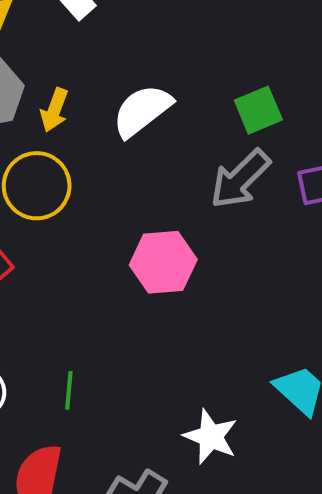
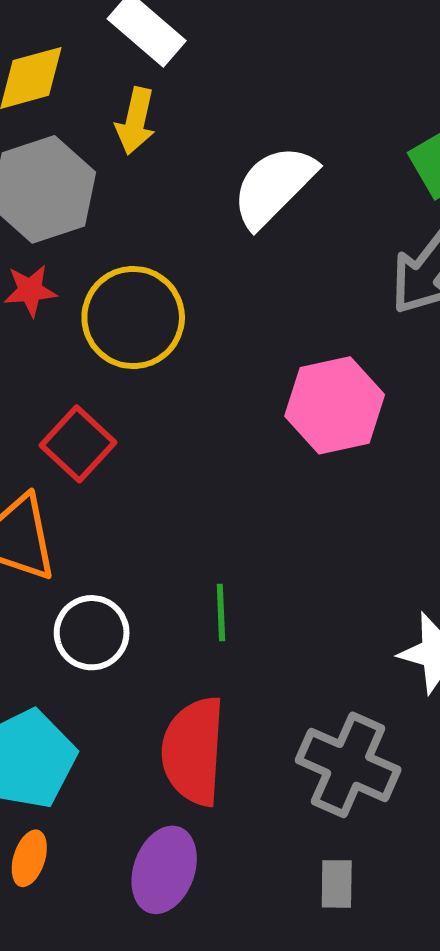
yellow arrow: (54, 110) -> (136, 121), moved

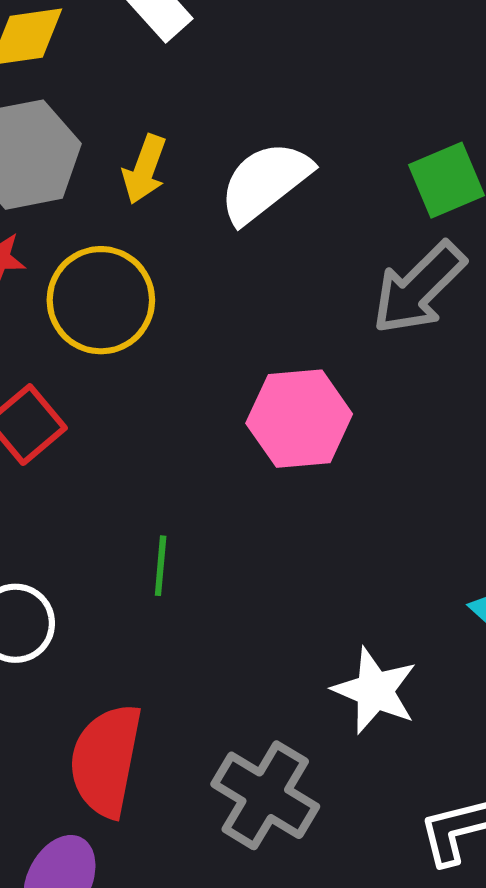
yellow arrow: (136, 121) -> (145, 169), moved
green line: (221, 612) -> (161, 566), moved

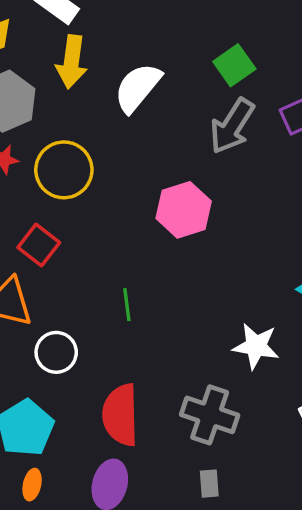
yellow arrow: (145, 169) -> (72, 62), moved, size x1.4

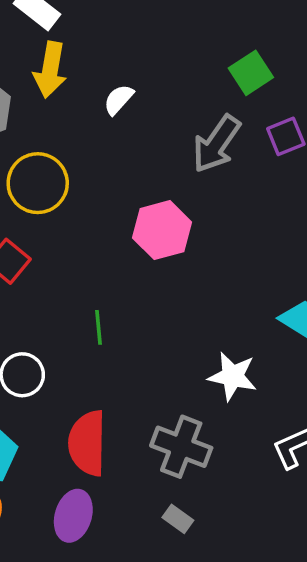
green square: (234, 65) -> (251, 73), moved
white semicircle: (138, 88) -> (119, 100), size x0.6
gray rectangle: (209, 484) -> (178, 519), turned -52

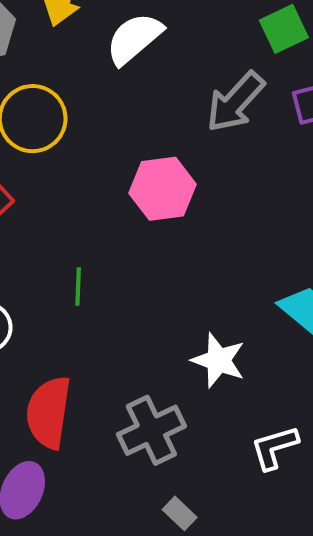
white semicircle: (119, 100) -> (134, 39), size x1.6
gray cross: (181, 447) -> (151, 430), turned 36
gray rectangle: (178, 519) -> (180, 513), moved

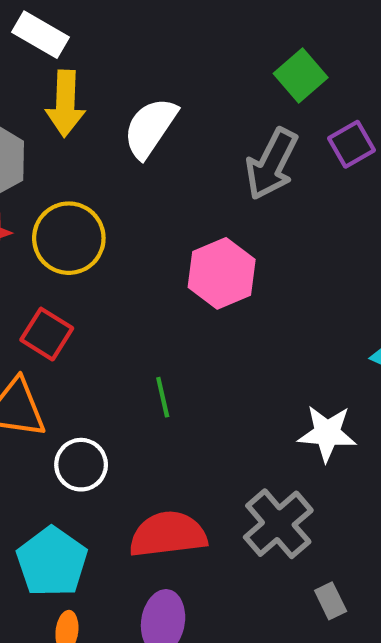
red semicircle: (49, 412) -> (168, 534), turned 90
gray rectangle: (180, 513) -> (331, 601), turned 36

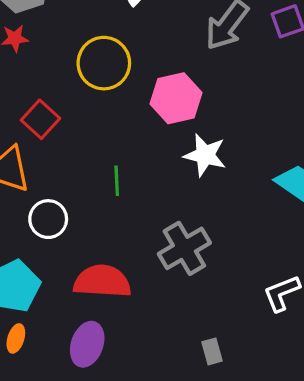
yellow circle: (69, 238) -> (104, 63), moved
white star: (327, 433) -> (205, 155), moved
gray cross: (278, 524) -> (184, 248), moved

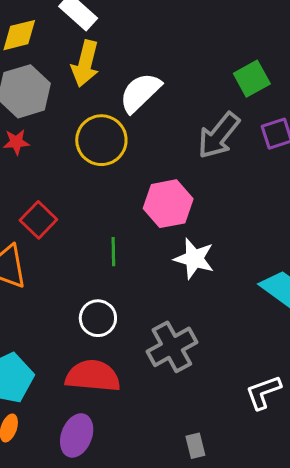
yellow circle: (104, 63) -> (101, 140), moved
green line: (117, 181) -> (113, 252), moved
white circle: (48, 219) -> (98, 318), moved

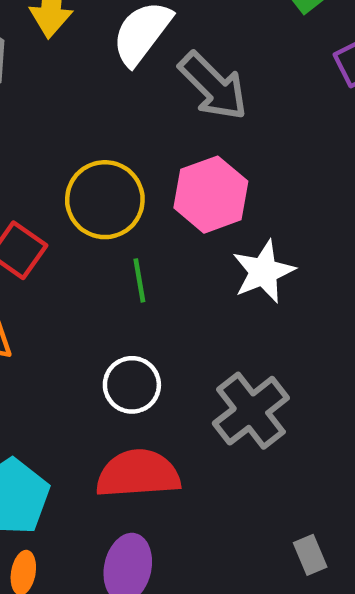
gray arrow: (219, 135) -> (213, 86), moved, turned -75
yellow circle: (101, 140) -> (105, 200), moved
white star: (194, 259) -> (263, 272), turned -30

